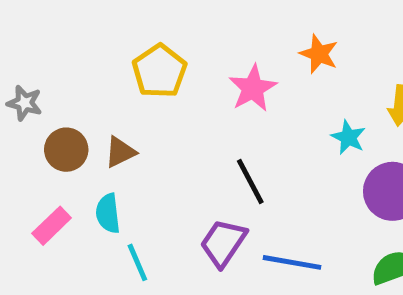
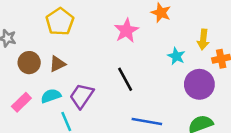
yellow pentagon: (159, 71) -> (60, 22), moved
cyan semicircle: (108, 213) -> (51, 96), turned 78
purple trapezoid: (223, 243) -> (82, 96), moved

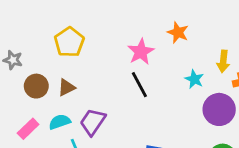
black line: (125, 79) -> (139, 85), moved

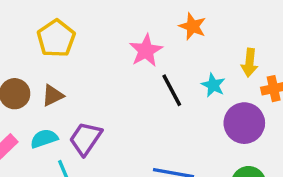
black line: (139, 85) -> (172, 90), moved

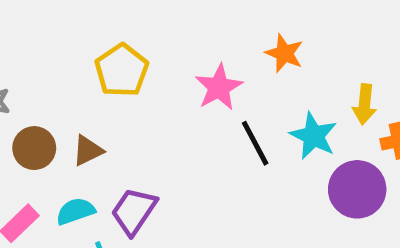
yellow pentagon: (56, 38) -> (122, 70), moved
cyan star: (213, 85) -> (313, 136), size x1.4

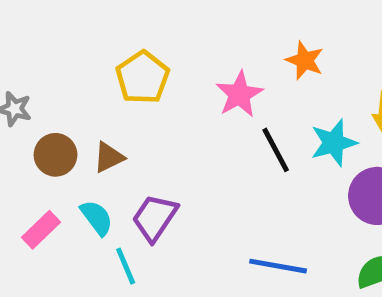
cyan star: (313, 136) -> (334, 143), turned 30
cyan semicircle: (75, 211) -> (97, 218), turned 72

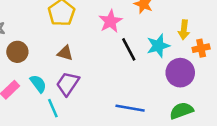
brown triangle: (109, 157) -> (65, 53), moved, turned 42

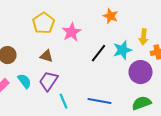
pink star: (110, 21) -> (72, 32), moved
black line: (129, 49) -> (98, 53), turned 66
cyan line: (53, 108) -> (64, 101), moved

